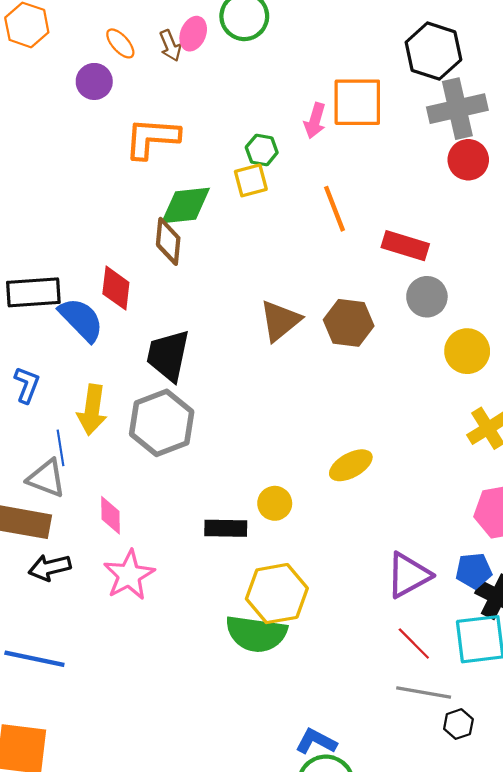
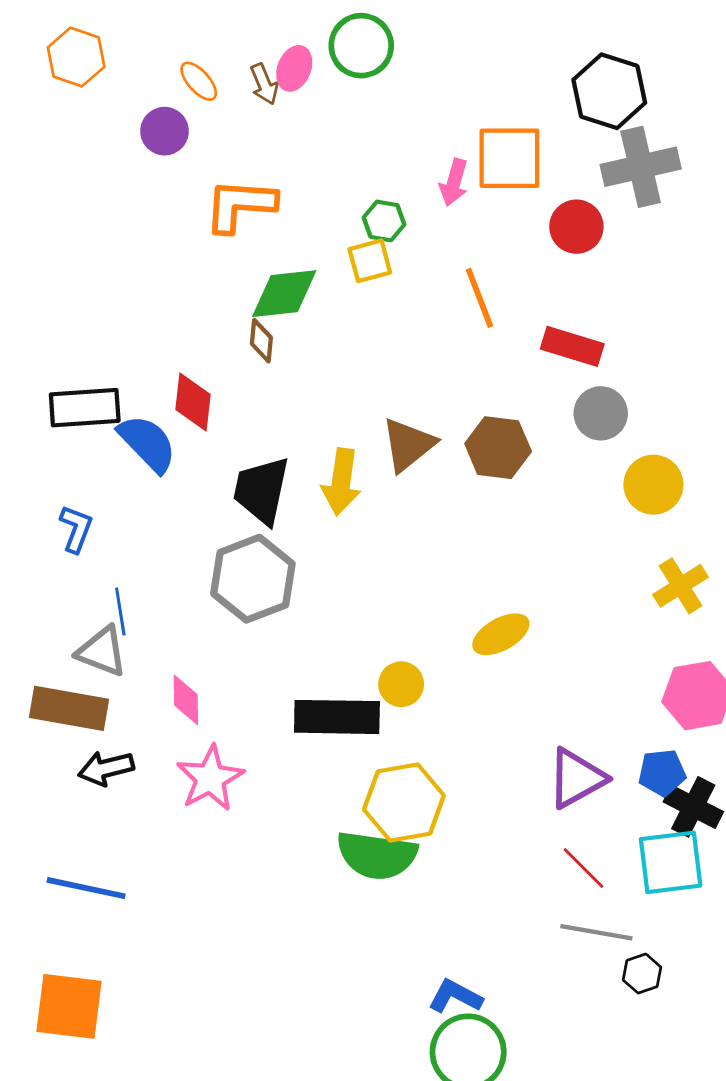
red circle: (468, 160) -> (576, 227), moved
brown diamond: (168, 241) -> (261, 341), size x0.7
yellow arrow: (92, 410) -> (341, 482), moved
black rectangle: (226, 528) -> (337, 717), size x1.5

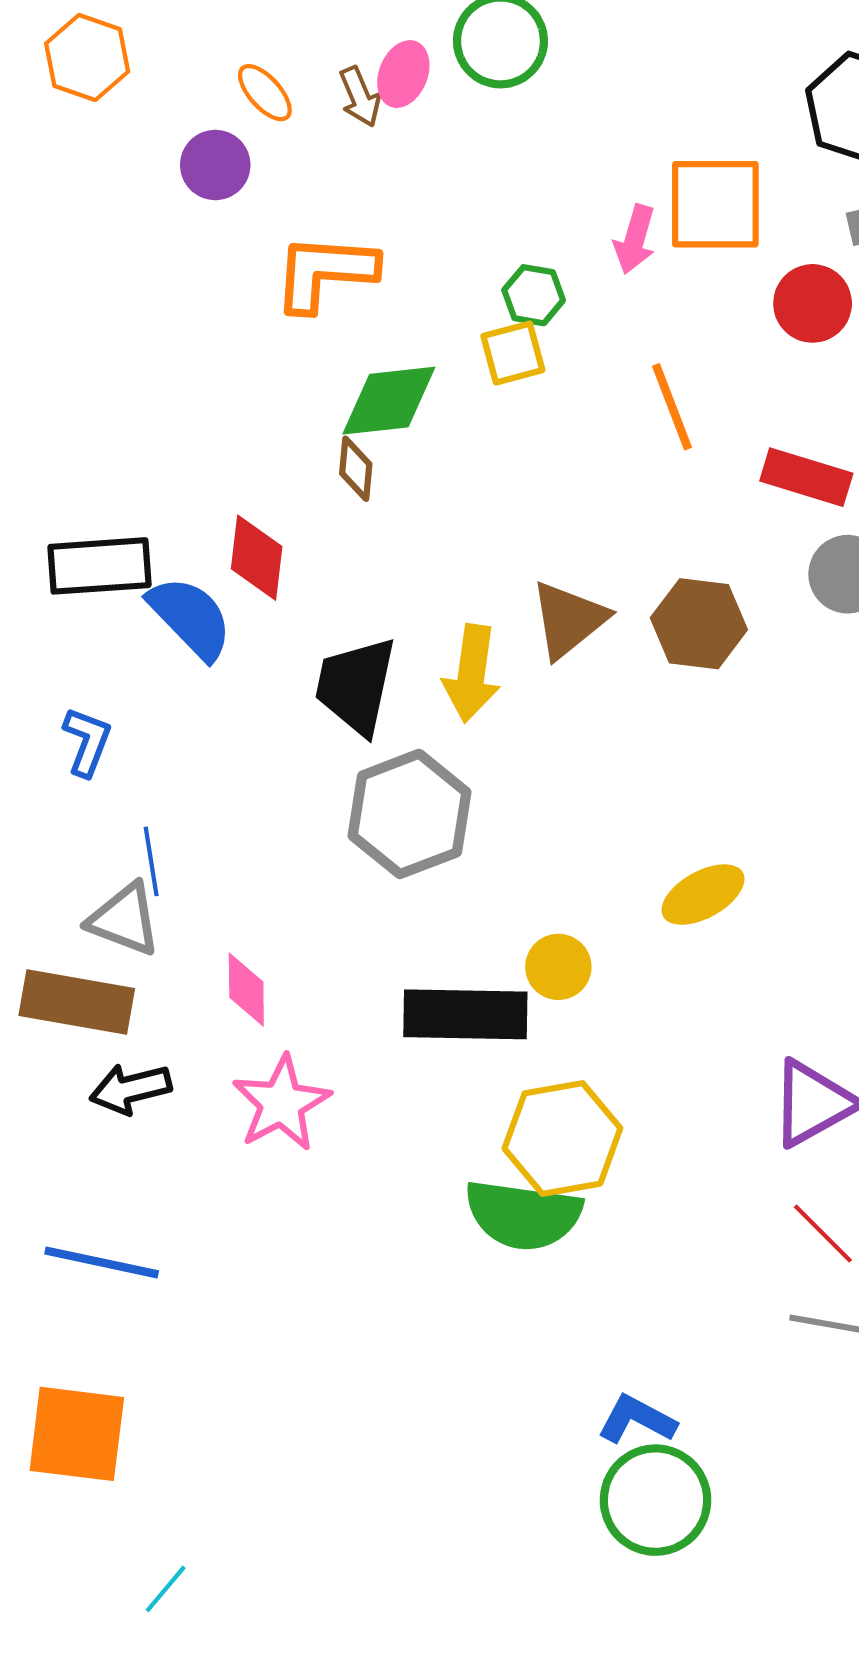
gray hexagon: (253, 579) -> (410, 814), moved

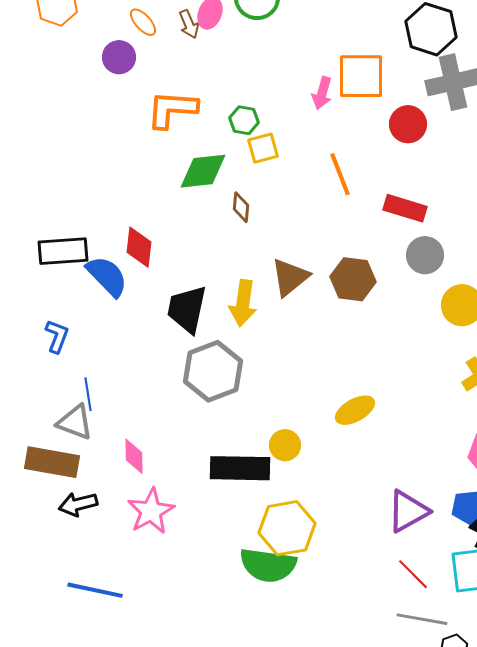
green hexagon: (534, 295) -> (244, 120), moved
brown diamond: (356, 469) -> (241, 207), moved
blue line: (102, 1262) -> (95, 590), moved

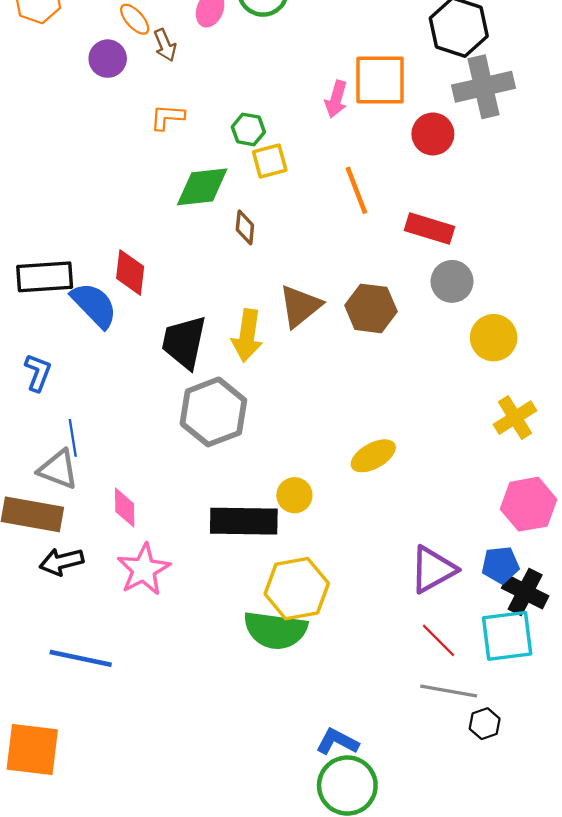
brown arrow: (189, 24) -> (165, 45), moved
orange L-shape: (172, 109) -> (167, 117), size x0.6

